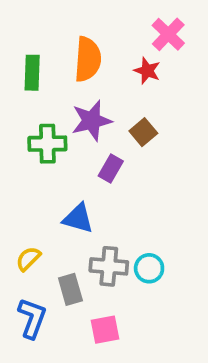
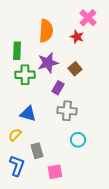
green rectangle: (32, 73) -> (17, 51), moved
blue triangle: (78, 218) -> (28, 114), moved
gray cross: (109, 266) -> (67, 111), moved

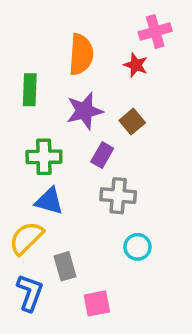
pink cross: (88, 18) -> (155, 31), turned 30
green cross: (25, 75) -> (44, 157), moved
yellow semicircle: (15, 135) -> (26, 238), size x1.5

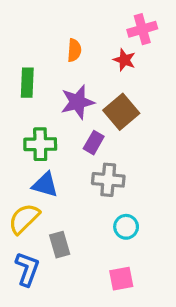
orange semicircle: (81, 54) -> (74, 50), size x0.6
brown square: (132, 122) -> (121, 112), size x1.5
pink square: (97, 303) -> (121, 279), moved

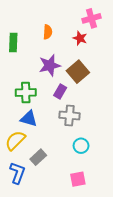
green rectangle: (27, 83) -> (13, 42), moved
gray rectangle: (60, 245) -> (38, 157), turned 63

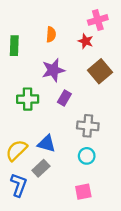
brown square: (78, 72) -> (100, 71), moved
gray cross: (70, 115) -> (88, 126), moved
blue triangle: (29, 119) -> (47, 144), moved

